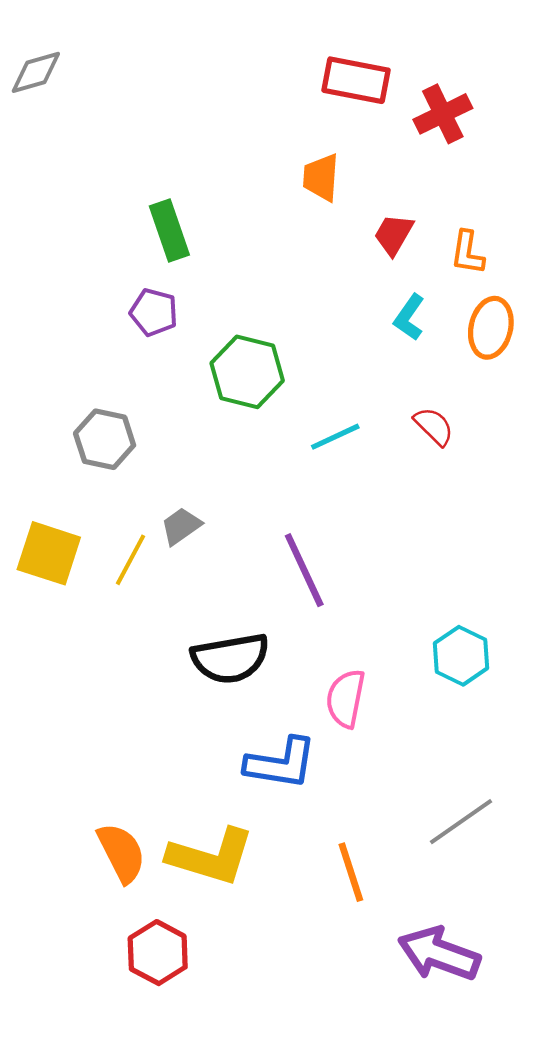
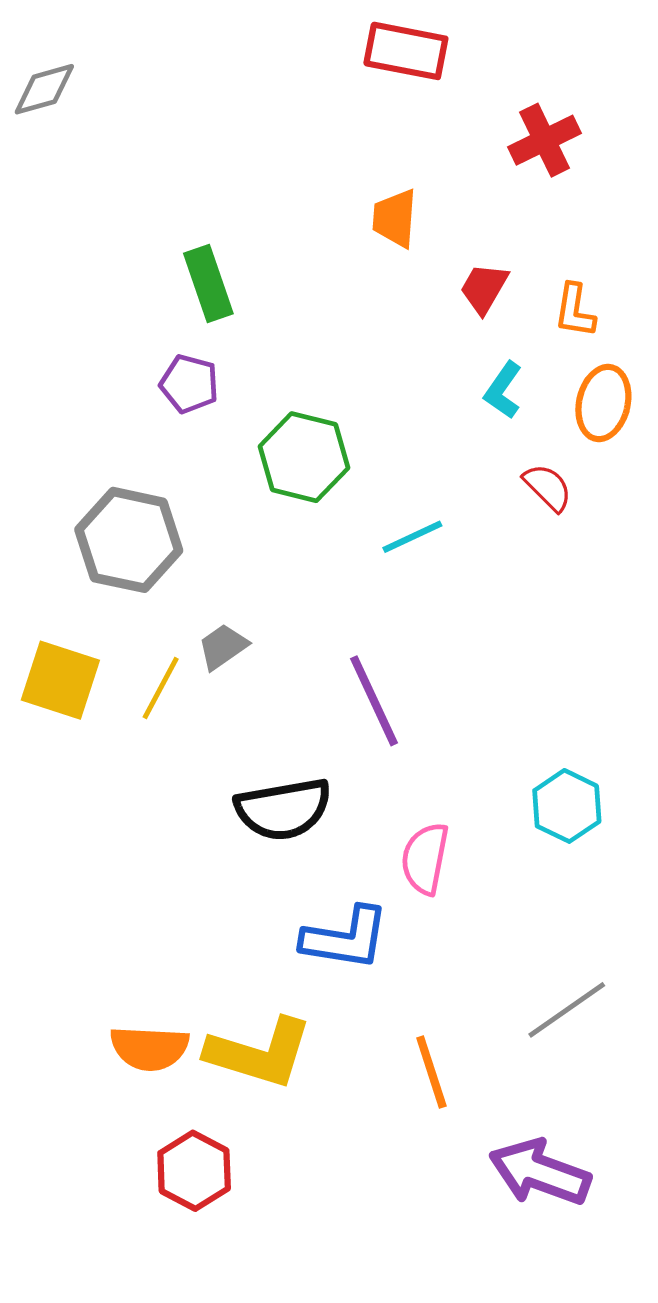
red rectangle: (356, 80) -> (406, 51), moved
red semicircle: (434, 426) -> (548, 487), moved
gray hexagon: (105, 439) -> (129, 540), size x1.4
orange semicircle: (121, 853) -> (149, 1048), turned 120

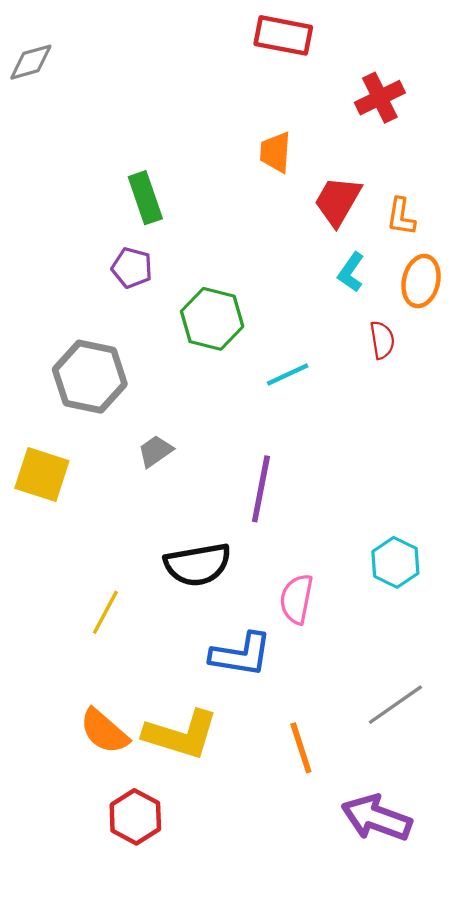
red trapezoid: (484, 288) -> (338, 201), size x1.4
red semicircle: (548, 487) -> (382, 340), turned 36
yellow line: (161, 688) -> (105, 612), moved
purple line: (374, 701) -> (261, 489), turned 36
orange semicircle: (149, 1048) -> (104, 731), turned 38

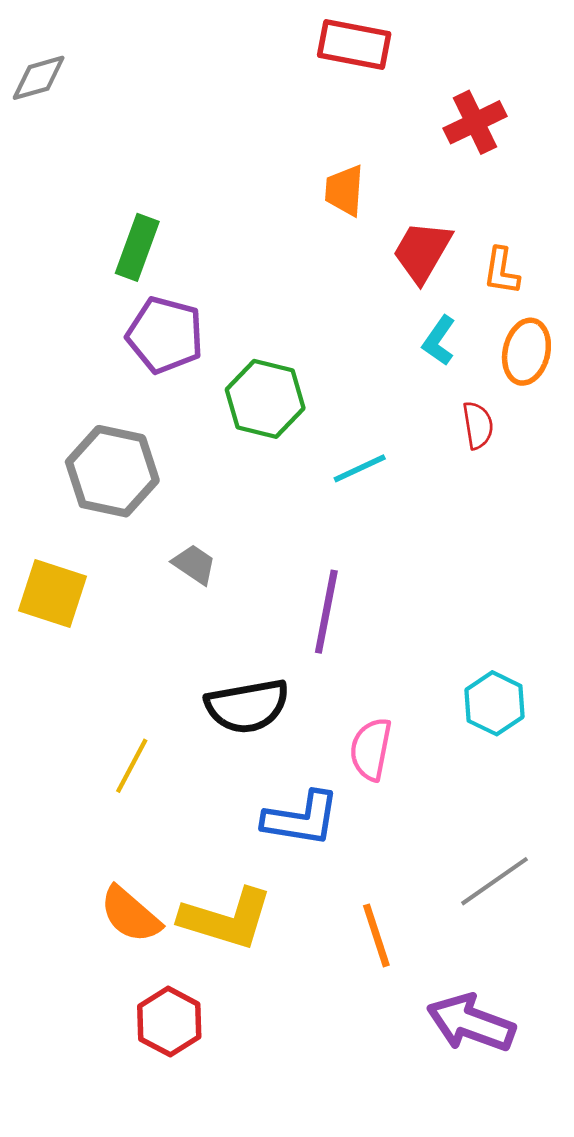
green rectangle: (145, 198) -> (137, 247), moved, turned 39
purple pentagon: (132, 268) -> (165, 335), size x1.5
gray trapezoid: (155, 451) -> (194, 564), turned 69

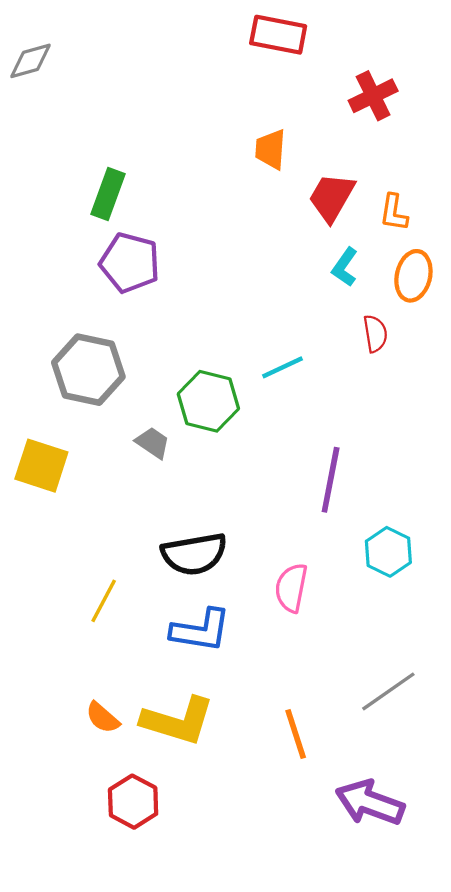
green hexagon: (265, 399) -> (208, 401), moved
purple line: (326, 612) -> (331, 480), moved
blue L-shape: (301, 819) -> (201, 630), moved
orange semicircle: (130, 915) -> (103, 718), size x0.7

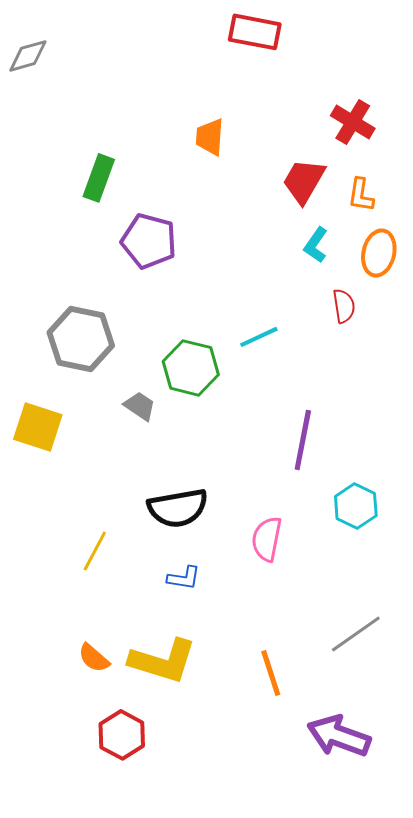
red cross: (373, 96) -> (353, 122), moved, turned -33
orange trapezoid: (271, 149) -> (210, 137), moved
purple pentagon: (130, 263) -> (149, 241), moved
blue L-shape: (201, 630) -> (184, 578), size x0.6

